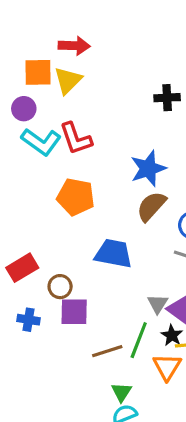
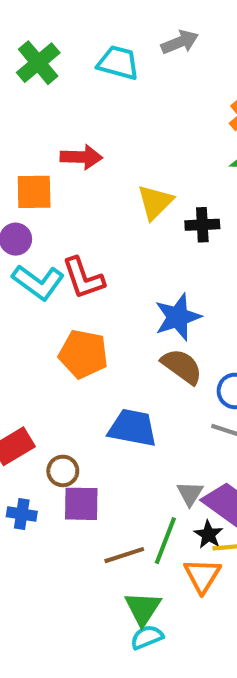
yellow triangle: (68, 80) -> (155, 202), moved
brown semicircle: (151, 206) -> (182, 366), turned 84
green triangle: (121, 392) -> (143, 608), size x1.4

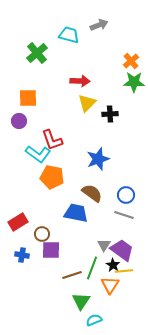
green cross: (38, 63) -> (37, 53), moved
red arrow: (81, 157) -> (80, 81), moved
cyan L-shape: (38, 282) -> (38, 154), moved
brown semicircle: (182, 366) -> (92, 193), moved
cyan semicircle: (147, 637) -> (94, 320), moved

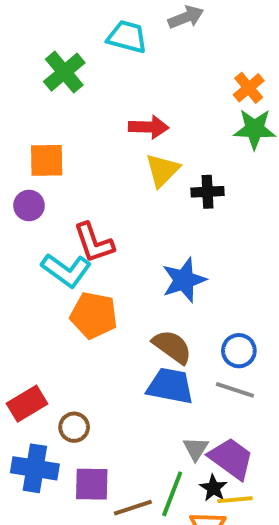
blue trapezoid: (76, 213) -> (170, 386), moved
purple square: (51, 250) -> (92, 484), moved
blue cross: (22, 255) -> (35, 468), size x1.6

